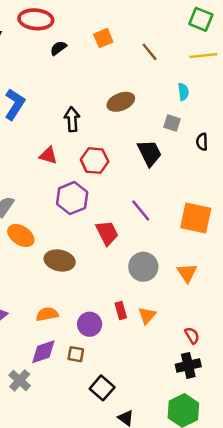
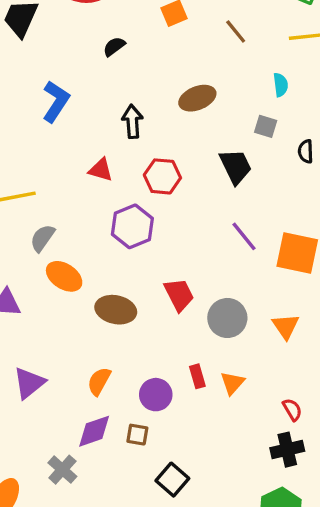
black semicircle: (58, 48) -> (114, 46), moved
purple line: (141, 211) -> (244, 236), moved
red trapezoid: (107, 233) -> (179, 295), moved
orange semicircle: (47, 314) -> (99, 381), turned -50

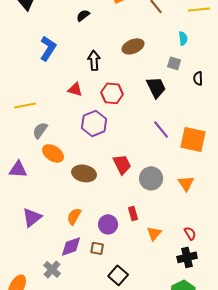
orange triangle: (232, 383) -> (154, 233), moved

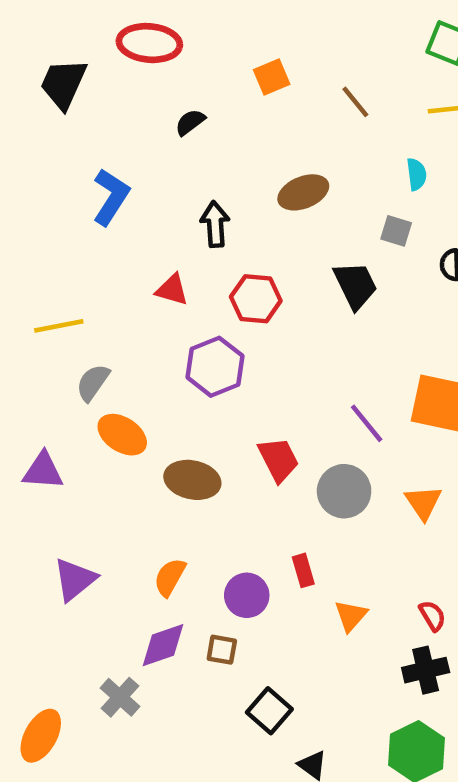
purple line: (161, 129) -> (367, 423), moved

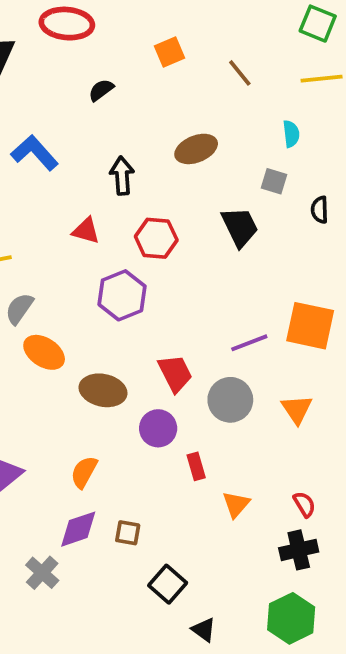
blue L-shape: (111, 197) -> (35, 153), turned -75
purple line: (367, 423) -> (249, 343), turned -72
purple circle: (247, 595) -> (158, 428), moved

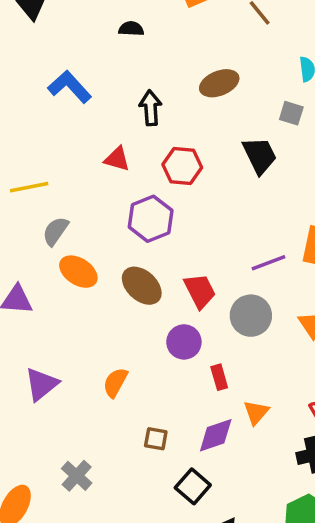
black semicircle: (101, 90) -> (131, 29), turned 40
brown ellipse: (103, 390) -> (142, 286), moved, turned 30
purple diamond: (78, 529) -> (216, 435), moved

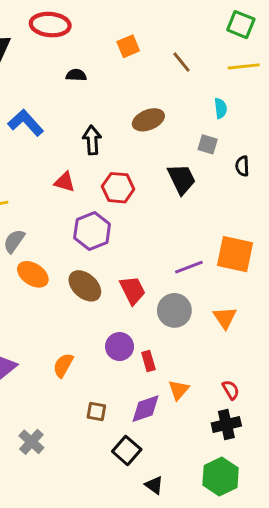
purple circle: (184, 342) -> (120, 347), moved

